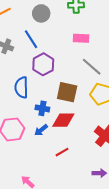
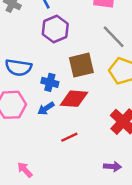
blue semicircle: (21, 87) -> (18, 67), moved, turned -85
brown square: (67, 92) -> (81, 65), turned -30

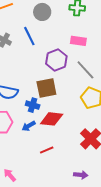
purple hexagon: (55, 29) -> (56, 60), moved
brown square: (81, 65) -> (46, 88), moved

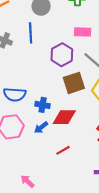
blue line: (29, 36) -> (31, 33), turned 30
brown square: (46, 88) -> (74, 83), moved

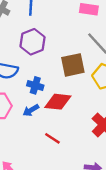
purple hexagon: (62, 55) -> (32, 42), moved
red line: (63, 150) -> (52, 138), turned 56

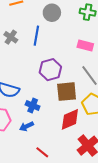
purple hexagon: (32, 42) -> (50, 70), moved
red diamond: (58, 102) -> (70, 119), moved, turned -35

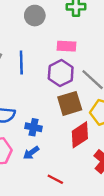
blue line: (36, 36) -> (21, 62), moved
pink rectangle: (85, 46) -> (67, 46), moved
purple hexagon: (50, 70) -> (61, 73), moved

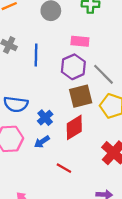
blue cross: (34, 127) -> (45, 118), turned 35
red diamond: (80, 135) -> (74, 127), moved

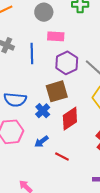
pink rectangle: (80, 41) -> (56, 36), moved
brown square: (81, 96) -> (57, 91), moved
blue arrow: (42, 142) -> (41, 142), moved

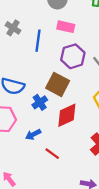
brown square: (57, 91) -> (58, 84), turned 35

